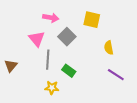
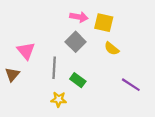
pink arrow: (51, 18) -> (79, 17), moved
pink triangle: (37, 39) -> (26, 51), moved
yellow semicircle: (109, 48) -> (112, 49), moved, turned -40

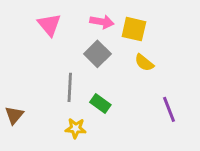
pink triangle: (26, 51) -> (49, 25), moved
brown triangle: (12, 75) -> (14, 115), moved
purple line: (131, 85) -> (169, 109), turned 36

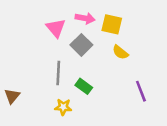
pink triangle: (49, 25) -> (56, 28), moved

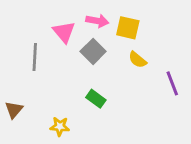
gray line: (58, 73) -> (35, 57), moved
purple line: (141, 91) -> (172, 83), moved
yellow star: (63, 107) -> (60, 126), moved

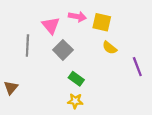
gray square: (93, 51) -> (63, 50), moved
yellow star: (60, 126) -> (75, 101), moved

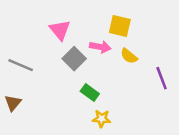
pink arrow: (77, 17) -> (100, 47), moved
gray line: (27, 45) -> (21, 65), moved, turned -70
yellow star: (75, 101) -> (102, 119), moved

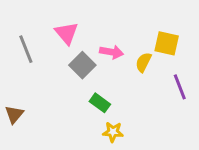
yellow square: (120, 26) -> (167, 43), moved
yellow semicircle: (129, 56) -> (143, 62), turned 78
gray line: (21, 65) -> (26, 49), moved, turned 45

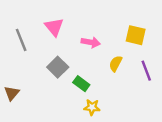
yellow semicircle: (143, 62) -> (116, 64), moved
gray square: (82, 65) -> (58, 67), moved

